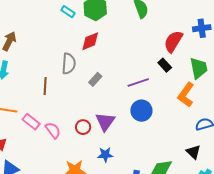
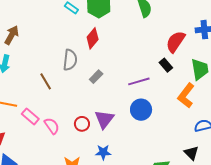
red diamond: (90, 41) -> (93, 38), turned -30
brown line: (45, 86) -> (46, 81), turned -36

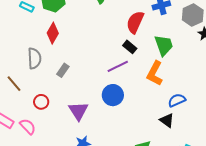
purple line: (139, 81) -> (118, 66), moved
red circle: (82, 124) -> (41, 102), moved
black triangle: (191, 153) -> (167, 120), moved

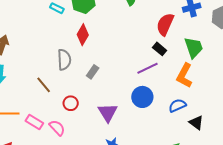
blue semicircle: (177, 100) -> (177, 105), moved

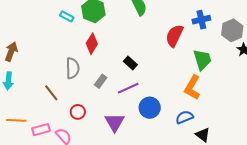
black rectangle: (160, 49) -> (130, 63), moved
purple line: (147, 68) -> (128, 88), moved
pink rectangle: (34, 122) -> (41, 130), turned -48

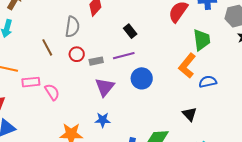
gray rectangle: (101, 81) -> (96, 61), moved, turned 32
red circle: (78, 112) -> (77, 54), moved
blue semicircle: (184, 117) -> (208, 82), moved

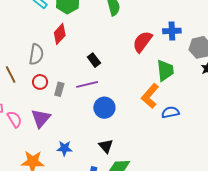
gray rectangle: (96, 61) -> (59, 89), turned -64
purple triangle: (105, 87) -> (41, 118), moved
black triangle: (190, 114) -> (106, 146), moved

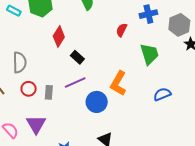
red diamond: (60, 34) -> (59, 36), moved
red semicircle: (142, 42) -> (122, 30), size x0.6
orange L-shape: (150, 96) -> (118, 83), moved

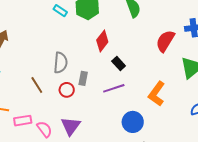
red semicircle: (122, 30) -> (165, 41), size x1.6
gray rectangle: (49, 92) -> (83, 78), moved
blue circle: (97, 102) -> (133, 122), moved

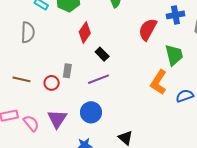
gray semicircle: (61, 63) -> (28, 32), moved
brown line: (37, 85) -> (21, 79), turned -42
orange L-shape: (157, 94) -> (159, 82), moved
blue circle: (133, 122) -> (91, 112), moved

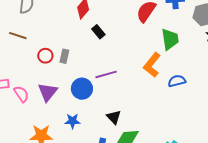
gray rectangle: (67, 71) -> (64, 56), moved
brown line: (21, 79) -> (18, 36), moved
purple line: (98, 79) -> (106, 74), moved

